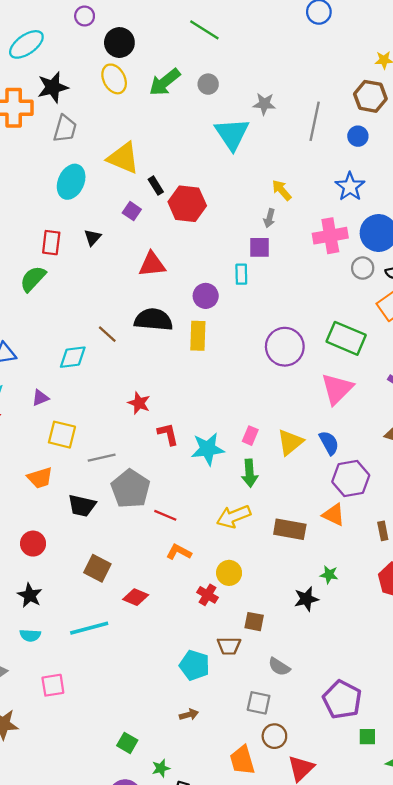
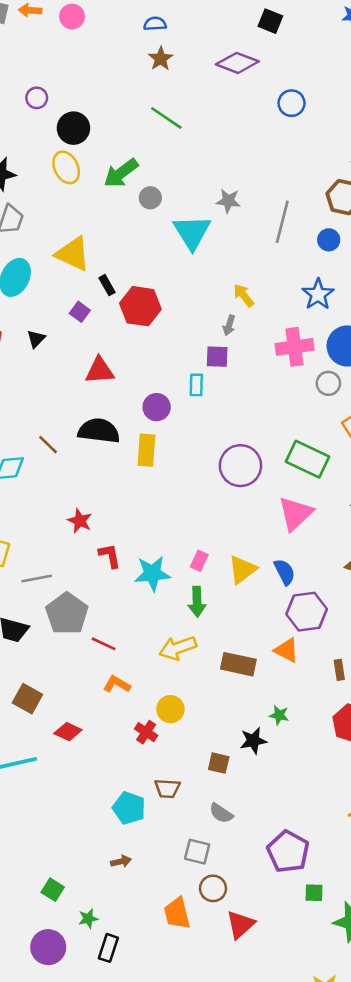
gray circle: (208, 84) -> (150, 198), moved
brown square: (254, 622) -> (219, 763), moved

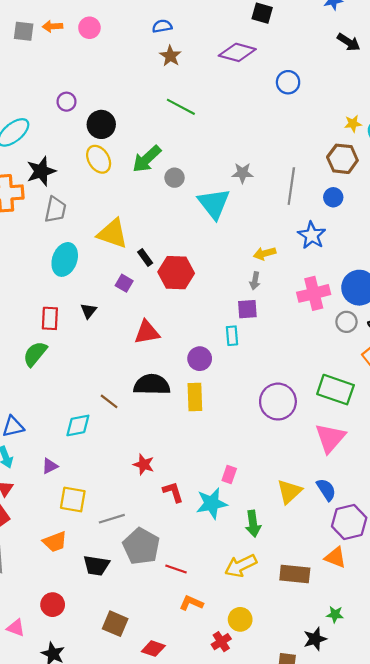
blue star: (318, 294) -> (312, 235), moved
yellow arrow: (244, 295) -> (265, 253), turned -60
pink rectangle: (199, 561) -> (229, 475), moved
red cross: (146, 732) -> (221, 642), turned 30

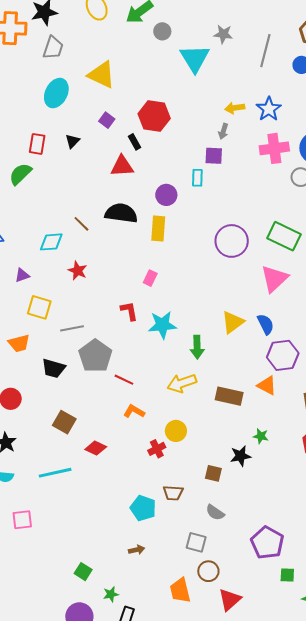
blue star: (312, 235) -> (269, 109), moved
black rectangle: (145, 257) -> (134, 142), moved
red star: (144, 464) -> (78, 271), moved
pink rectangle: (229, 475) -> (150, 278), moved

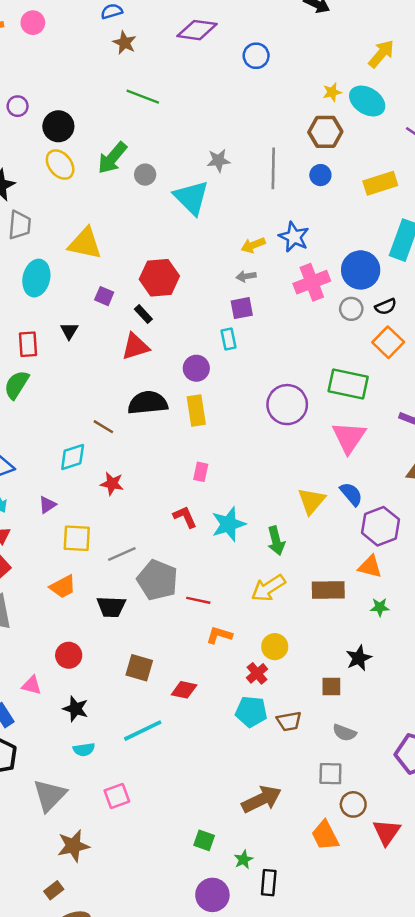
gray arrow: (223, 131) -> (246, 276), turned 77
green star: (261, 436) -> (380, 607), moved
cyan pentagon: (143, 508) -> (251, 712), moved
brown arrow: (137, 550) -> (262, 799), size x2.0

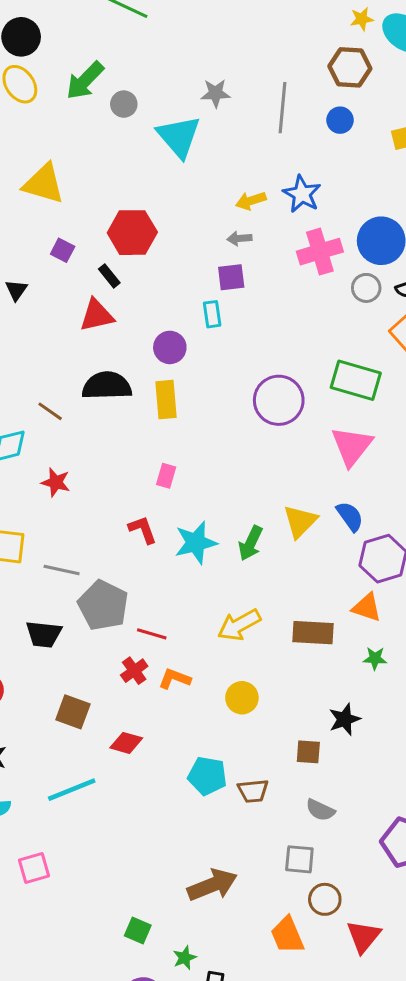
green arrow: (276, 541) -> (251, 543), moved, turned 36
gray line: (122, 554) -> (62, 570), turned 32
red cross: (257, 673) -> (134, 671), moved

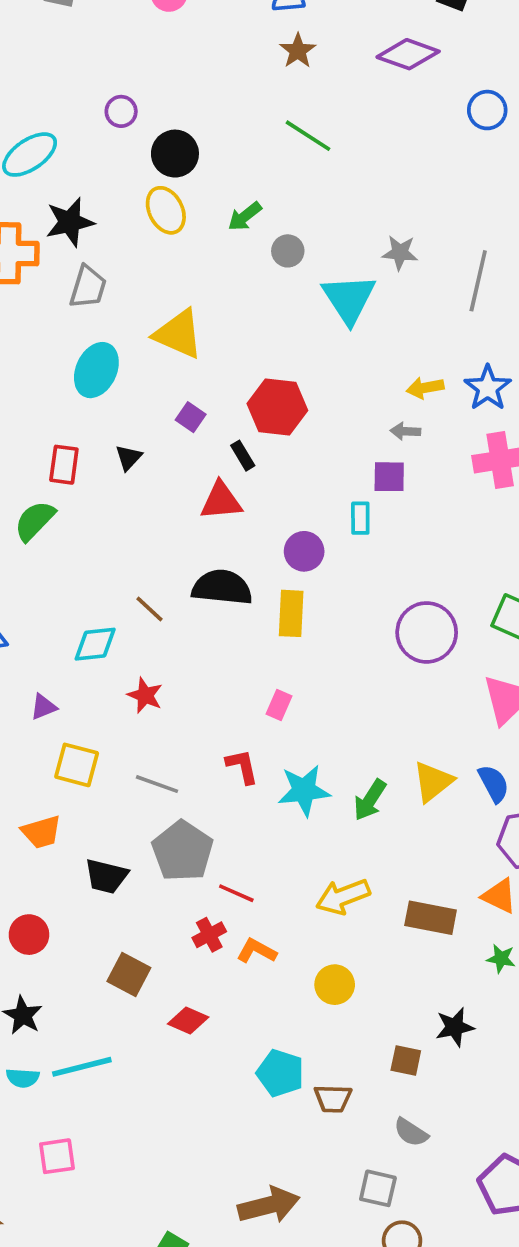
green arrow: (85, 81) -> (245, 216), size x0.7
gray line: (62, 570) -> (157, 784), moved
cyan line: (72, 790) -> (82, 1067), moved

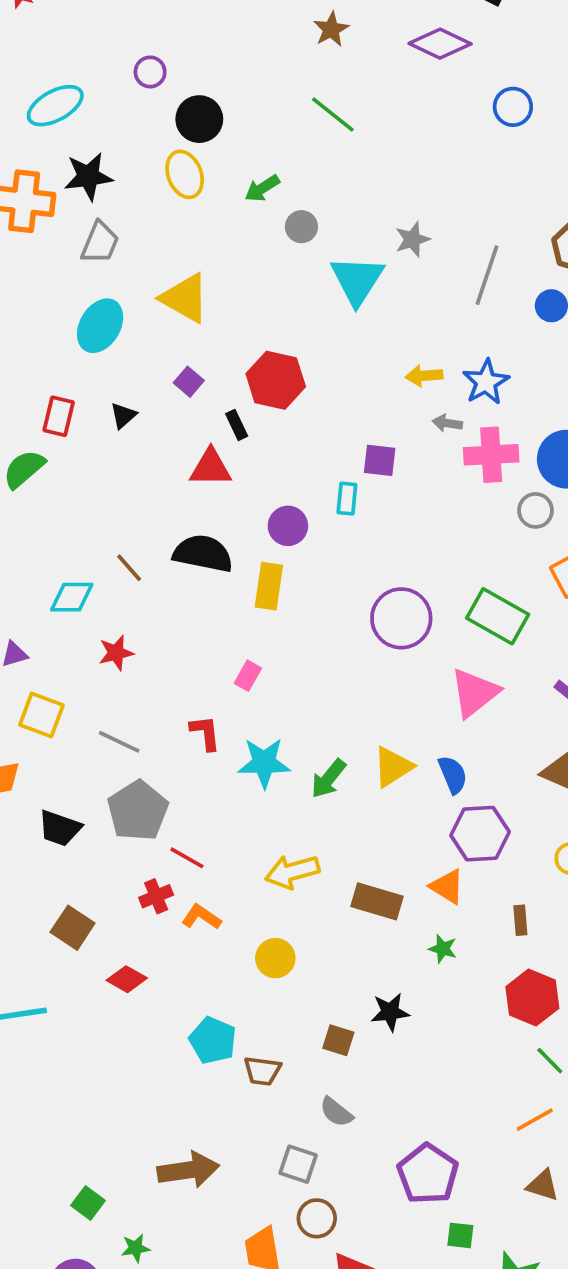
gray star: (400, 253) -> (412, 239), turned -30
gray arrow: (405, 431) -> (447, 423), moved
red star: (145, 695) -> (116, 653), turned 30

